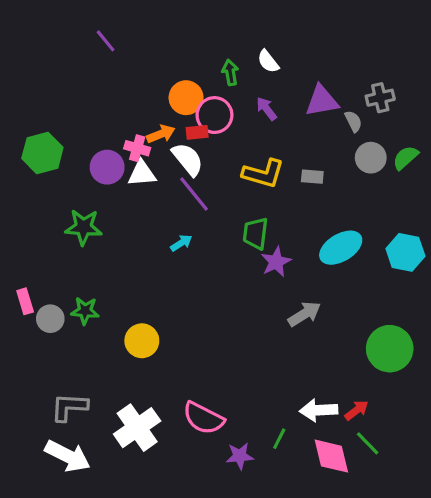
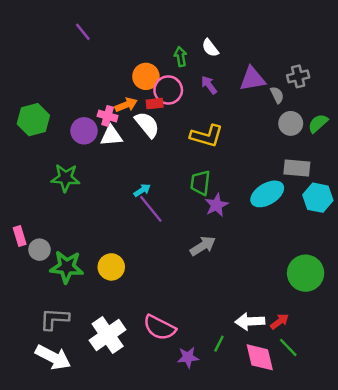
gray rectangle: (312, 177) -> (297, 168), moved, size x1.5
purple line: (194, 194) -> (151, 209), moved
green star: (85, 311) -> (67, 267), moved, size x1.5
gray arrow: (304, 314) -> (203, 246), moved

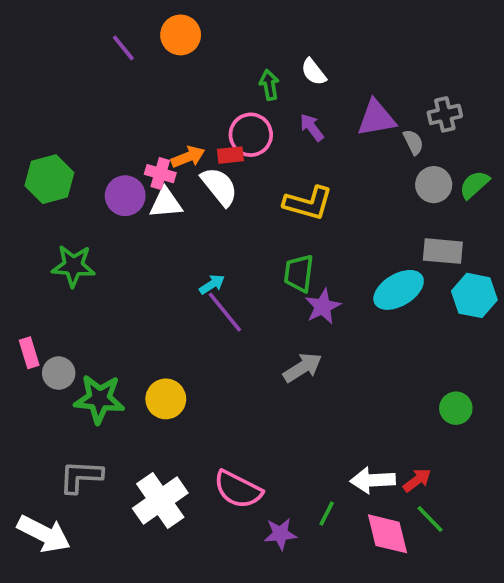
orange circle: (146, 76) -> (181, 35), moved
green star: (65, 178) -> (73, 266), moved
green circle: (306, 273) -> (456, 408), size x0.6
white arrow: (53, 357) -> (44, 534), moved

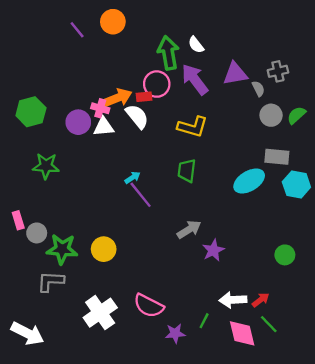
green arrow: (269, 85) -> (168, 53), size x1.8
purple arrow: (312, 127) -> (195, 79), size x1.8
orange arrow: (188, 157) -> (117, 98), size x1.4
purple star: (323, 307) -> (213, 250), moved
gray L-shape: (81, 477) -> (51, 281), moved

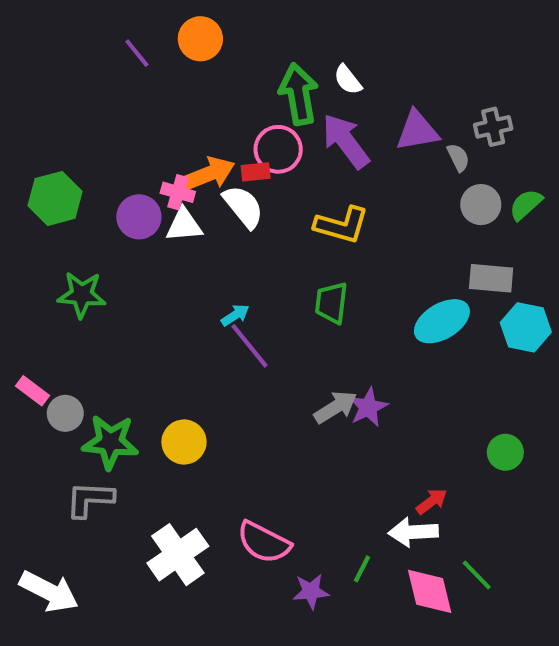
pink rectangle: (18, 220) -> (33, 391), turned -36
purple star: (213, 250) -> (368, 407), moved
red arrow: (261, 300) -> (432, 501), moved

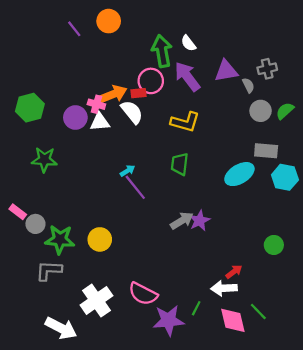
white arrow: (49, 591) -> (61, 328), moved
purple star: (311, 591) -> (169, 320), size x1.6

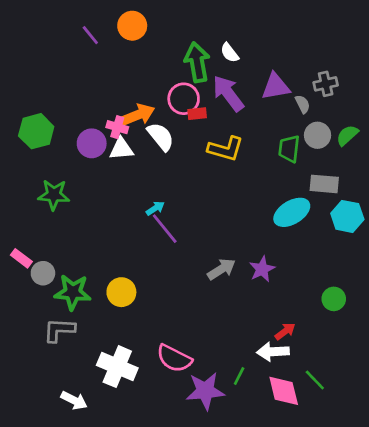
red rectangle: (139, 93) -> (197, 114), moved
green trapezoid: (180, 164) -> (289, 149), moved
purple star: (200, 221) -> (262, 269), moved
white cross: (96, 300) -> (117, 367), turned -32
white arrow: (61, 328) -> (74, 400), size x0.7

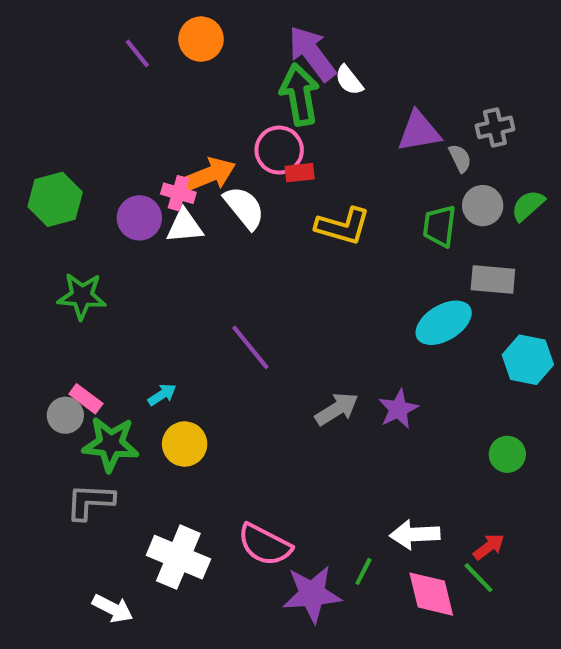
purple arrow: (228, 93) -> (312, 53), moved
cyan arrow: (155, 208) -> (162, 395), moved
cyan hexagon: (347, 216) -> (528, 360), moved
pink rectangle: (21, 258) -> (86, 399), moved
red arrow: (285, 331) -> (489, 547), moved

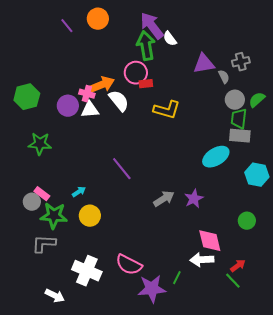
green trapezoid: (439, 226) -> (239, 119), moved
pink diamond: (431, 594) -> (210, 241), moved

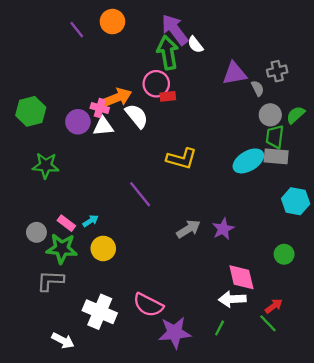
yellow L-shape: (167, 110) -> (182, 159), moved
cyan ellipse: (216, 157) -> (248, 161), moved
pink rectangle: (42, 194) -> (66, 223), moved
green line: (177, 278) -> (220, 328), moved

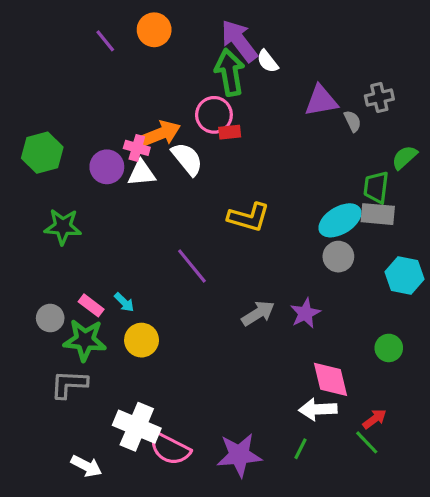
gray circle: (270, 115) -> (338, 257), moved
cyan arrow: (91, 221) -> (124, 302), turned 77
pink semicircle: (148, 305) -> (170, 449), moved

